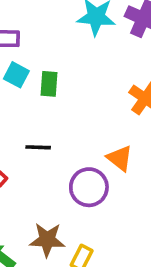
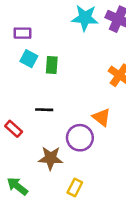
brown star: (47, 240) -> (51, 158), moved

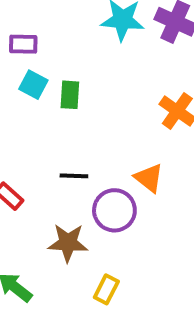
black line: (44, 110) -> (74, 176), moved

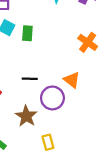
brown star: (68, 243) -> (26, 116), turned 30
yellow rectangle: (106, 289) -> (48, 142), turned -42

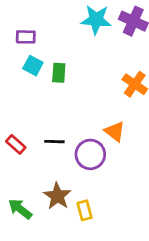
black line: (30, 79) -> (54, 142), moved
brown star: (26, 116) -> (57, 196), moved

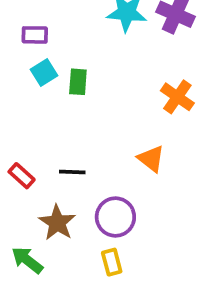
cyan square: (33, 66) -> (44, 72), turned 30
purple circle: (90, 154) -> (115, 217), moved
brown star: (57, 196) -> (57, 223), moved

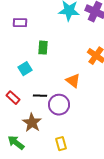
cyan square: (44, 72) -> (25, 69), moved
orange triangle: (151, 159) -> (73, 81), moved
purple circle: (115, 217) -> (59, 105), moved

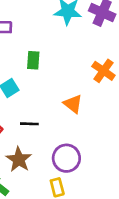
purple circle: (59, 105) -> (66, 158), moved

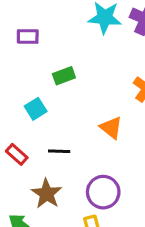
green rectangle: (33, 60) -> (64, 76), turned 66

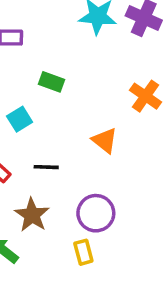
green rectangle: (64, 76) -> (51, 82), turned 40

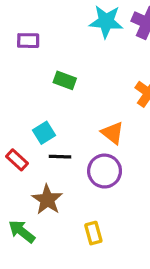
cyan square: (20, 119) -> (44, 133), moved
purple circle: (96, 213) -> (105, 171), moved

